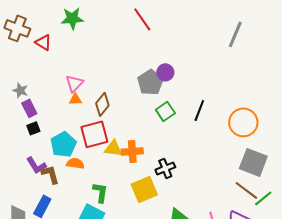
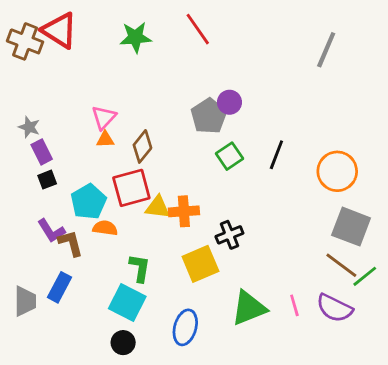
green star: (72, 18) -> (136, 37), moved
red triangle: (43, 42) -> (60, 30), moved, size x1.6

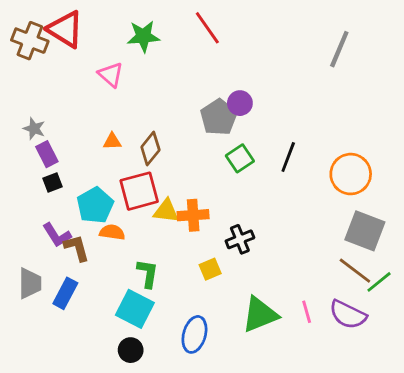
pink triangle: (104, 117) -> (111, 75), moved, turned -32
yellow square: (200, 264) -> (210, 269), size x0.6
gray trapezoid: (25, 301) -> (30, 283), moved

